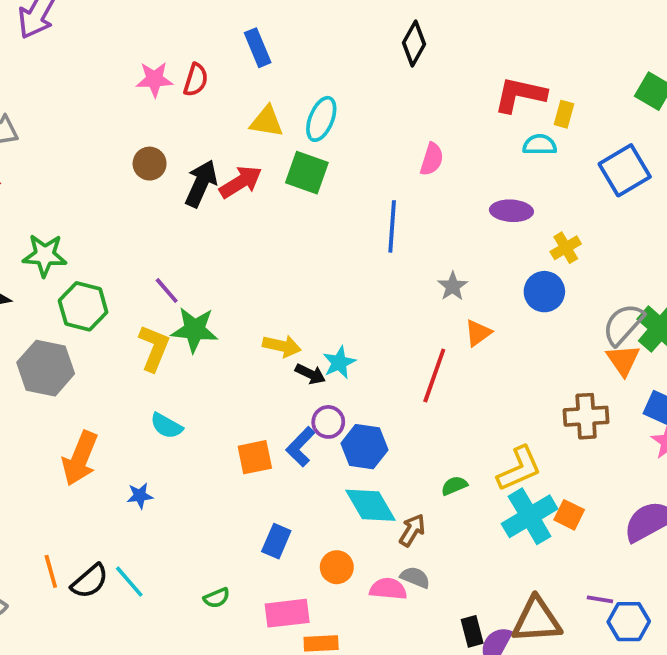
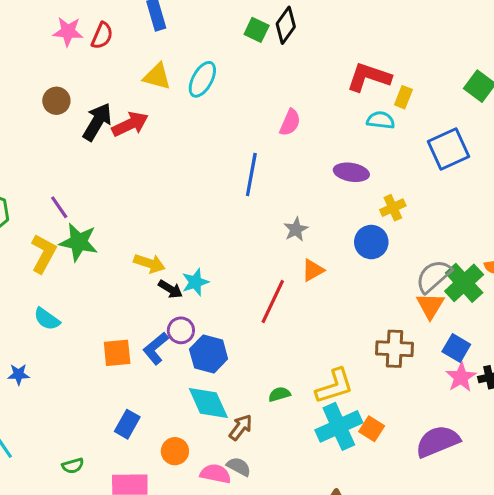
green square: (307, 173) -> (257, 30), moved, size x0.7

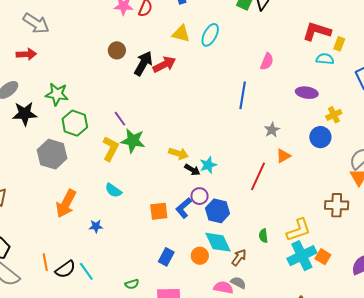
green semicircle: (279, 394) -> (263, 236), turned -80
orange circle: (175, 451) -> (200, 256), moved

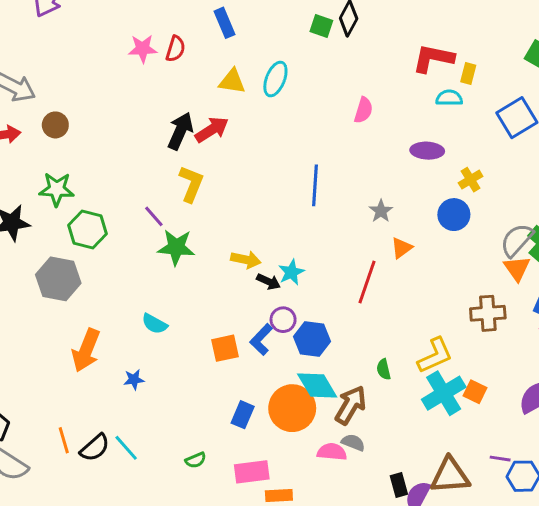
brown circle: (117, 50) -> (55, 125), moved
blue line: (243, 95) -> (315, 185), moved
yellow L-shape: (110, 149) -> (191, 184), moved
orange circle: (200, 256) -> (292, 408), size x1.8
brown arrow: (239, 257) -> (351, 405), size x1.5

